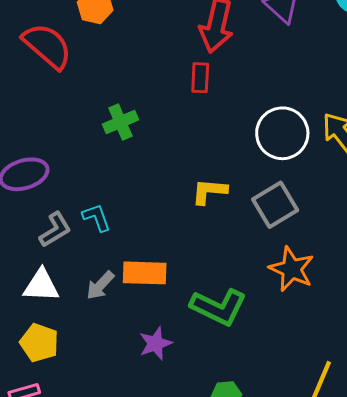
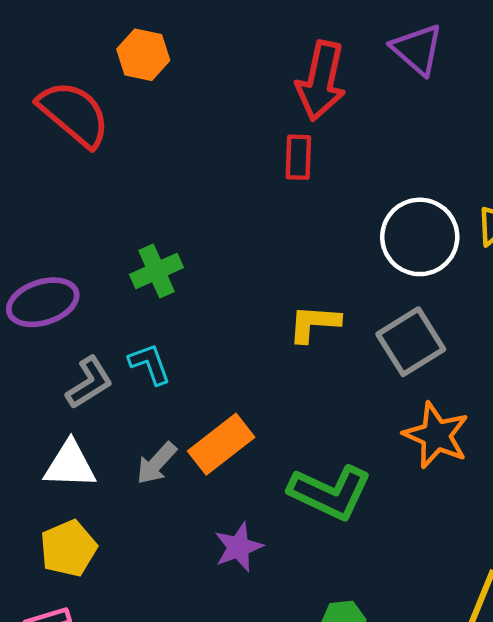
green cross: (120, 122) -> (157, 271), moved
orange rectangle: (145, 273) -> (221, 444), turned -39
yellow pentagon: (39, 343) -> (68, 548), turned 30

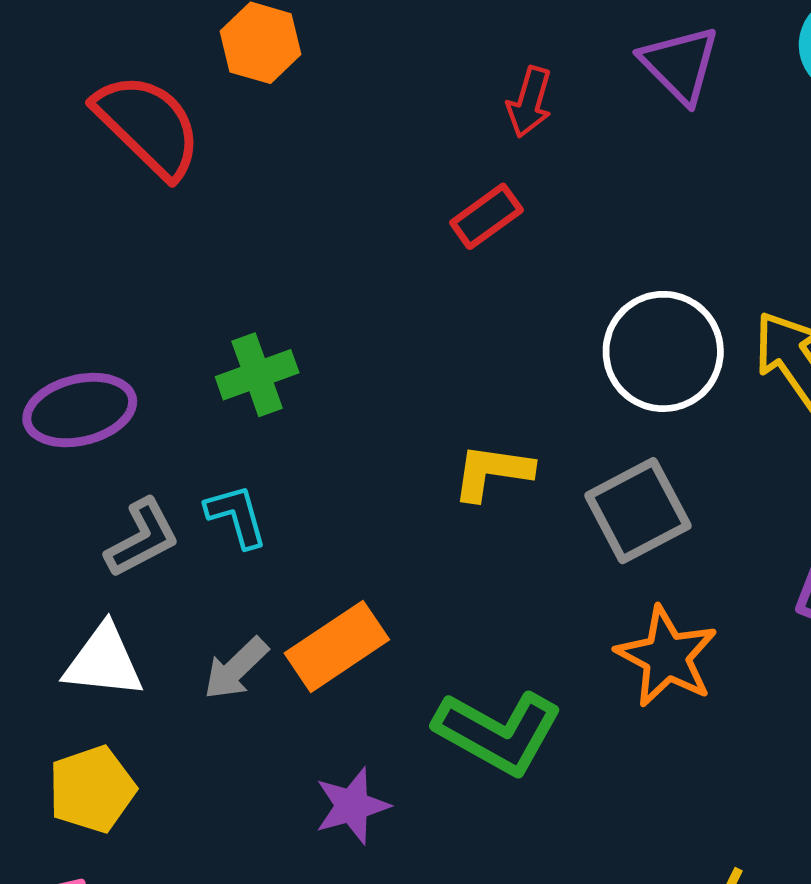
red arrow: (321, 81) -> (529, 102), size x0.6
red rectangle: (298, 157) -> (486, 216), turned 48

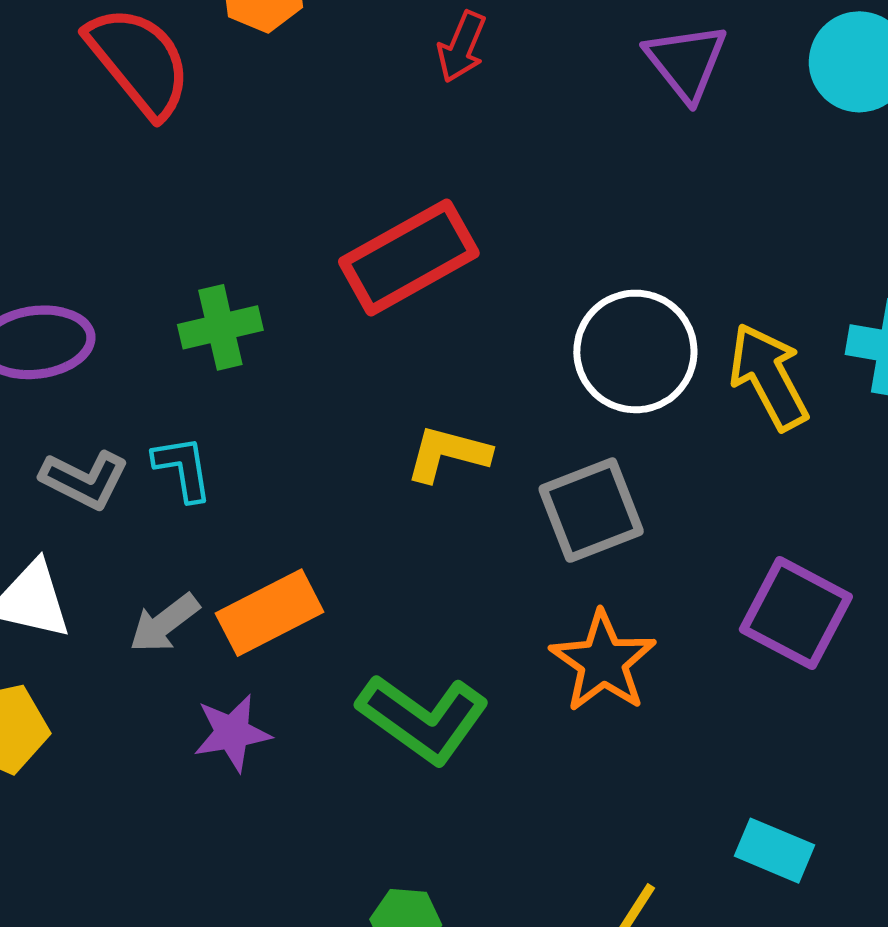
red arrow: (529, 102) -> (462, 47), moved
red rectangle: (486, 216) -> (409, 257), moved, size x1.8
gray L-shape: (142, 538) -> (84, 480), turned 48
purple star: (352, 806) -> (232, 733), moved

